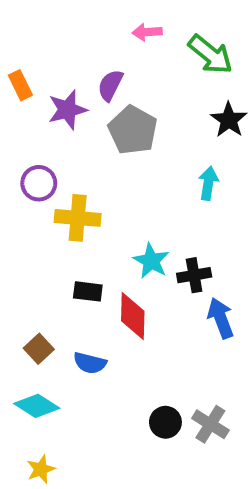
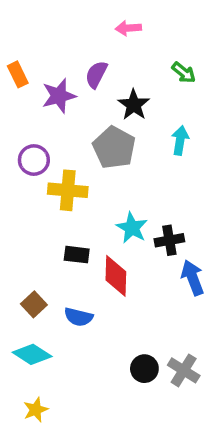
green arrow: (210, 55) -> (184, 73), moved, size x0.6
black star: (229, 120) -> (134, 105), moved
gray pentagon: (133, 130) -> (114, 148), moved
cyan arrow: (208, 183) -> (180, 140), moved

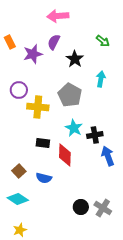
pink arrow: (128, 28) -> (58, 16), moved, size x1.5
gray pentagon: (114, 148) -> (70, 95), moved

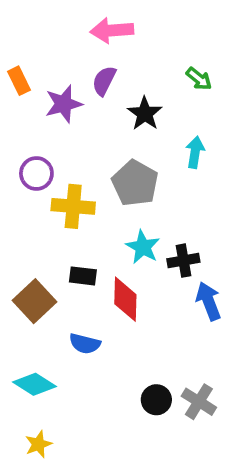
brown square: (19, 171) -> (35, 301), moved, size x1.5

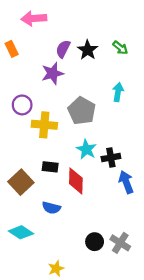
pink arrow: (112, 30) -> (34, 18), moved
purple star: (64, 104) -> (52, 73), moved
black star: (145, 114) -> (88, 50), moved
yellow star: (38, 444) -> (56, 269), moved

